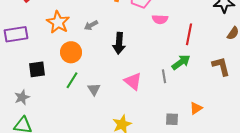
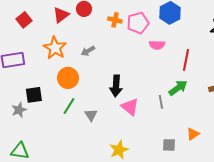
black arrow: (119, 43) -> (116, 86), moved
gray star: (22, 97) -> (19, 110), moved

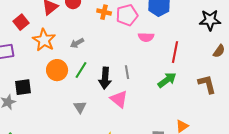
red square: (24, 20) -> (21, 22), moved
gray line: (161, 102) -> (127, 72), moved
green line: (69, 106) -> (81, 70), moved

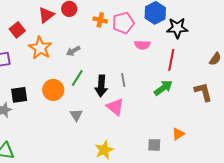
black star: (210, 20) -> (177, 28), moved
orange circle: (57, 70) -> (53, 90), moved

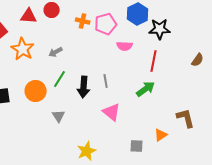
red triangle: (46, 15) -> (29, 16), turned 42
brown L-shape: (203, 92) -> (186, 118), moved
pink triangle: (115, 107) -> (112, 112), moved

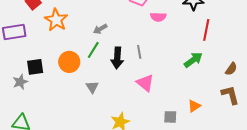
gray arrow: (56, 52) -> (100, 29), moved
brown semicircle: (198, 60) -> (231, 69), moved
red line: (154, 61) -> (206, 30), moved
green arrow: (146, 89) -> (193, 60), moved
brown L-shape: (186, 118) -> (230, 95), moved

